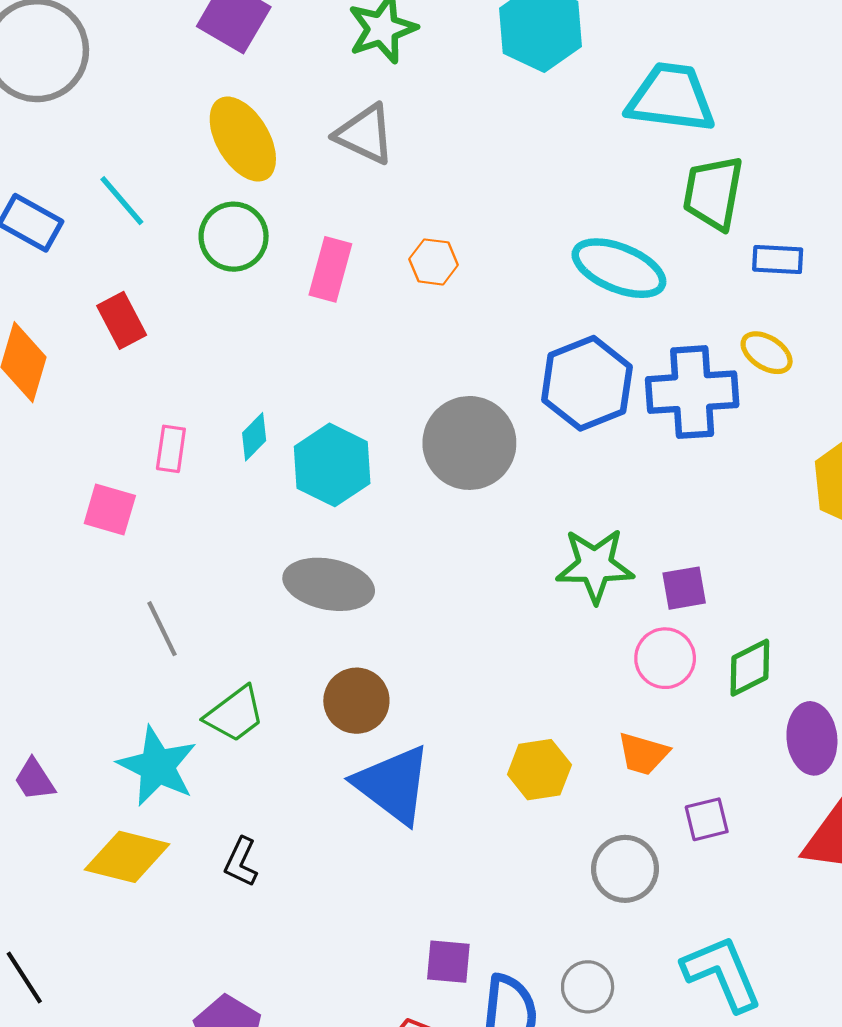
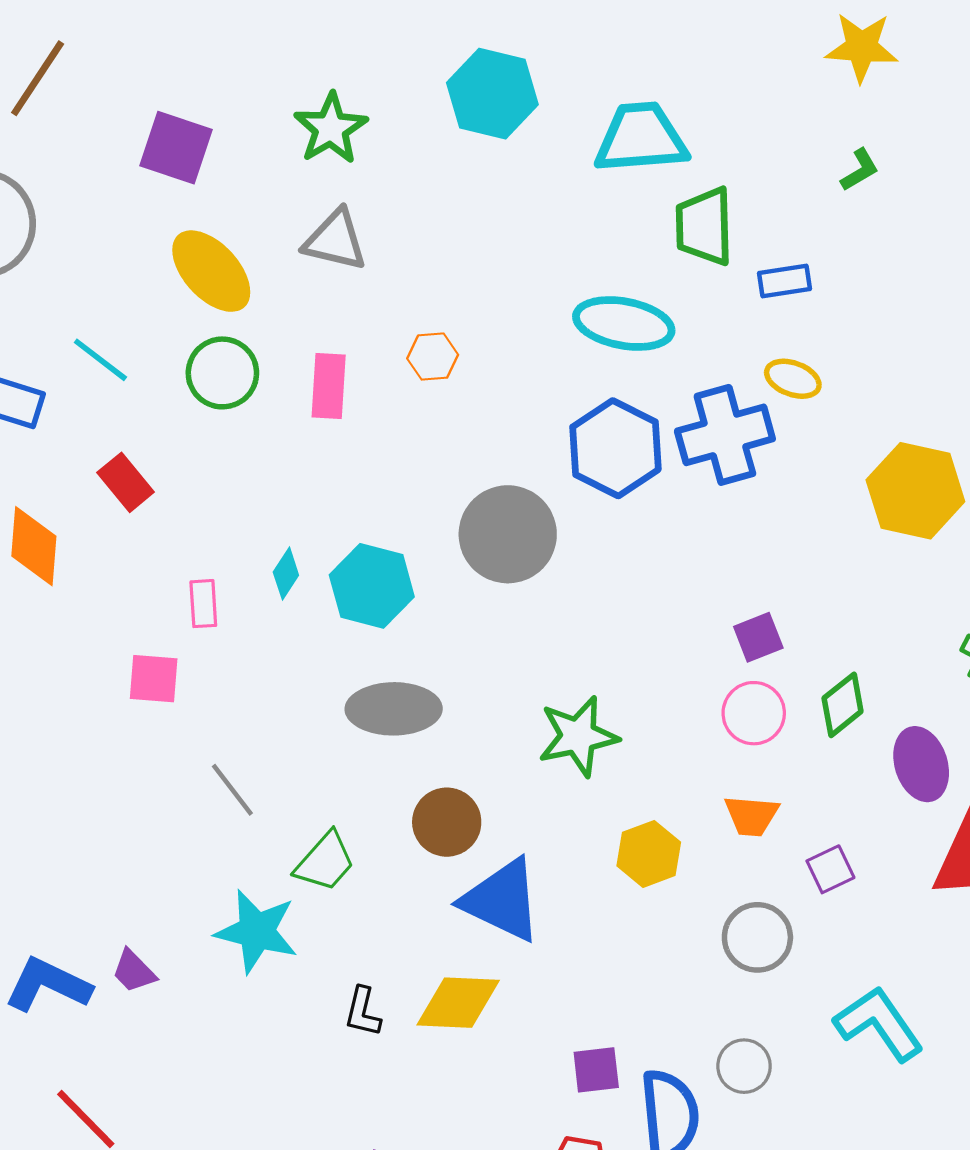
green star: (595, 565) -> (578, 736), moved
yellow diamond: (127, 857) -> (458, 1003), moved

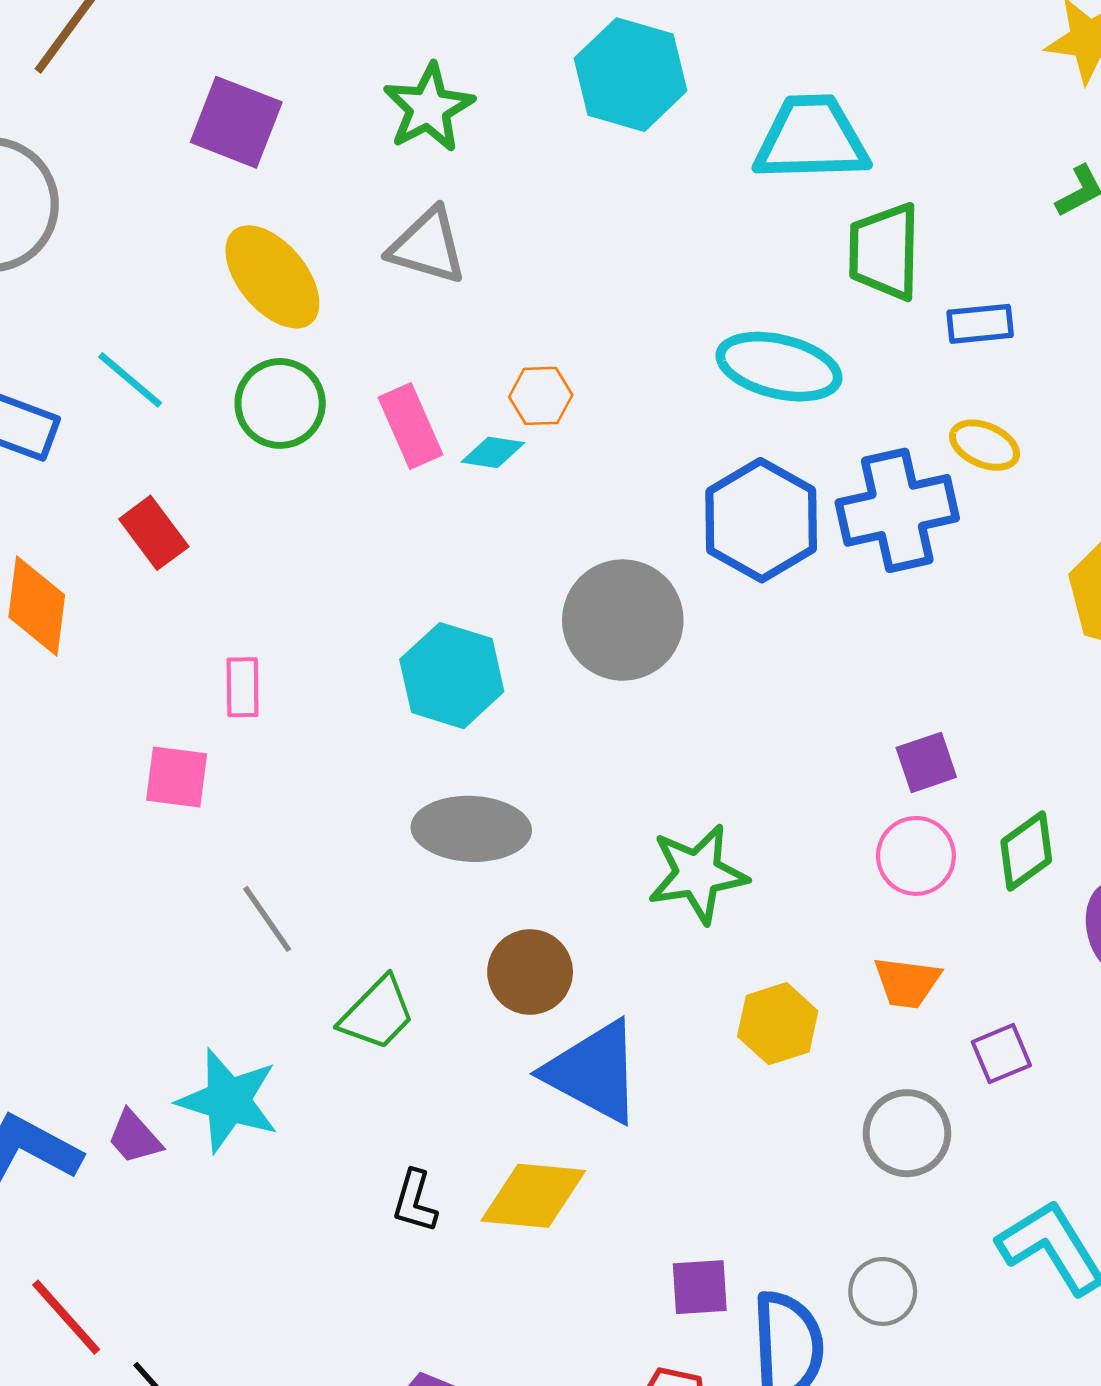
pink rectangle: (329, 386) -> (410, 426), turned -30
cyan diamond: (286, 574) -> (493, 452), moved, turned 63
cyan star: (257, 931) -> (228, 1101), moved

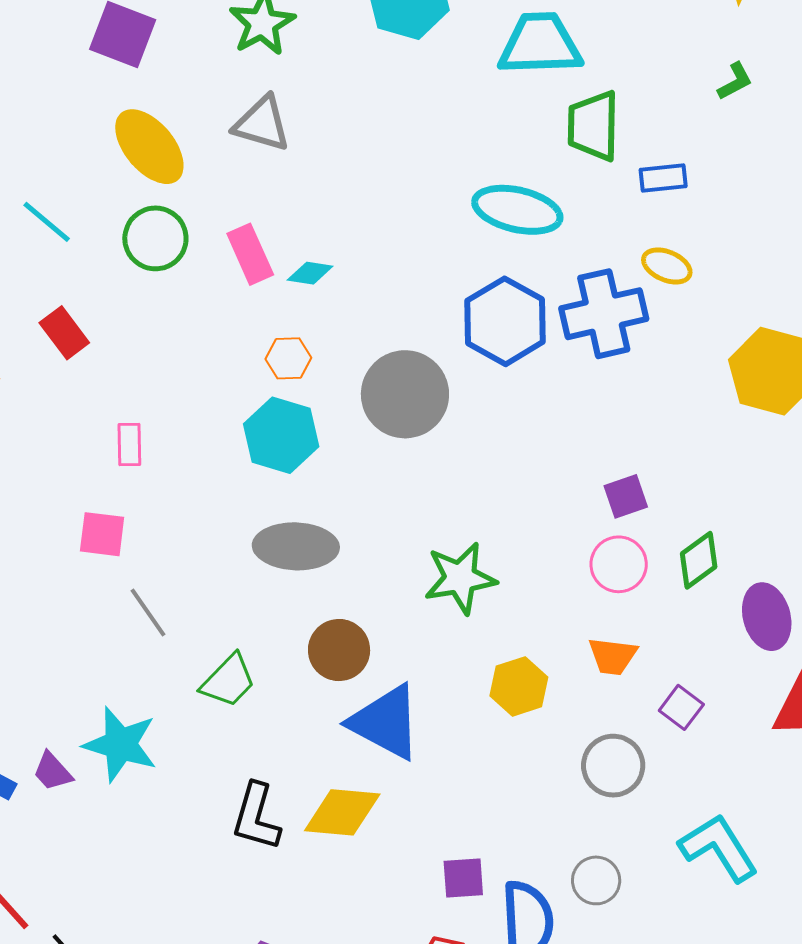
orange hexagon: (541, 396) -> (288, 358), moved
pink square: (177, 777) -> (102, 534), moved
purple square: (1001, 1054) -> (681, 707), turned -30
black L-shape: (415, 1201) -> (256, 817), size x1.5

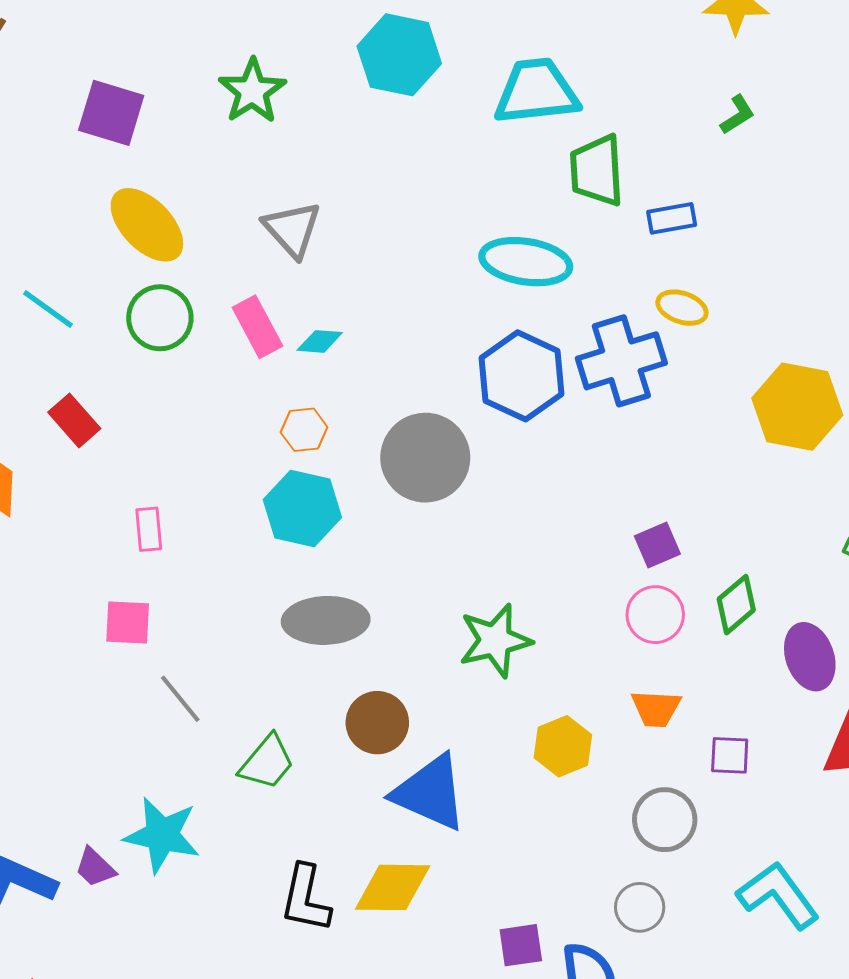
gray triangle: (262, 124) -> (292, 229), moved, turned 36
purple square: (681, 707) -> (730, 755), turned -30
gray circle: (596, 880) -> (640, 907), moved

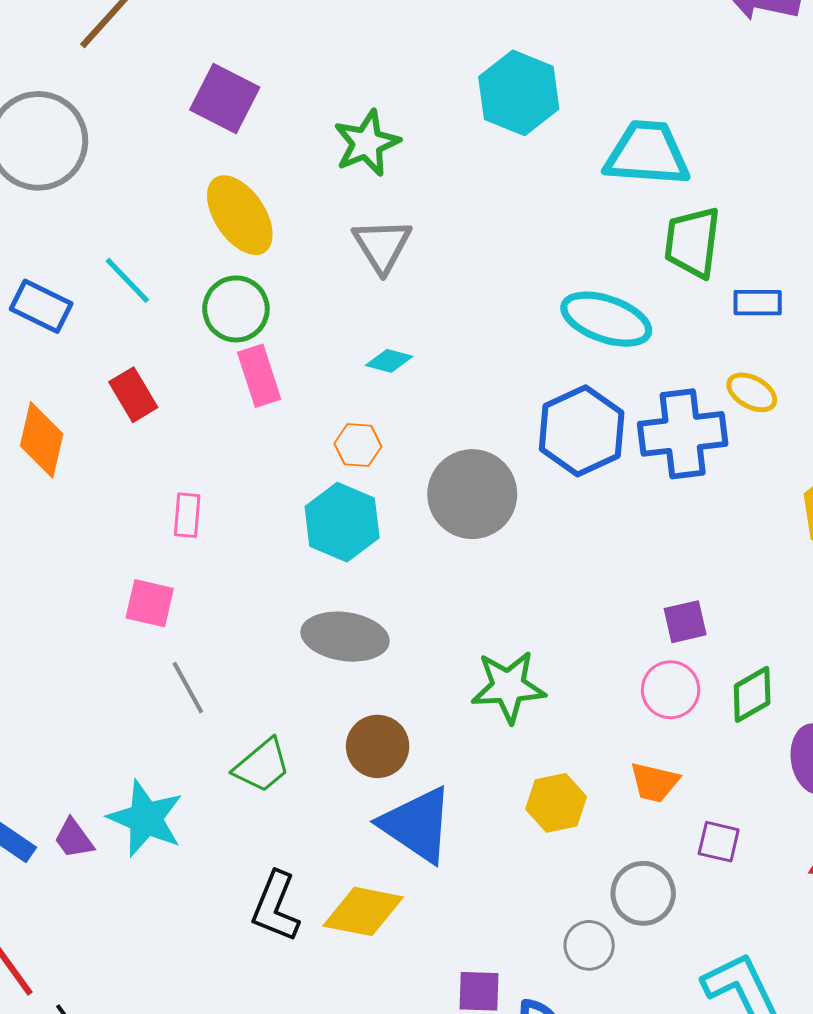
green star: (252, 91) -> (367, 143), moved
pink rectangle: (257, 327) -> (259, 376), moved
gray circle: (640, 907) -> (589, 945), moved

